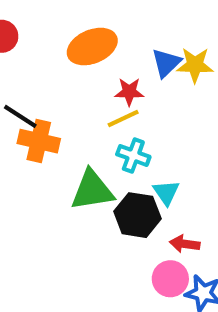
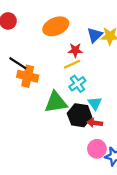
cyan cross: (133, 155) -> (77, 84), turned 35
red arrow: (185, 244) -> (95, 123), moved

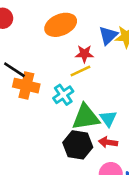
cyan cross: (77, 84) -> (63, 95), moved
green triangle: (56, 102) -> (86, 117), moved
black hexagon: (80, 115) -> (78, 145), moved

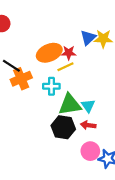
orange ellipse: (61, 25) -> (49, 53), moved
orange cross: (26, 86) -> (21, 79), turned -36
cyan cross: (63, 95) -> (51, 86), turned 35

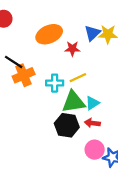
orange ellipse: (49, 53) -> (49, 34), moved
yellow line: (65, 67) -> (78, 78), moved
cyan triangle: (88, 106) -> (92, 103), turned 32

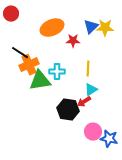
yellow line: (78, 78) -> (88, 69), moved, turned -63
green triangle: (73, 102) -> (40, 81), moved
red arrow: (92, 123) -> (84, 102), moved, turned -40

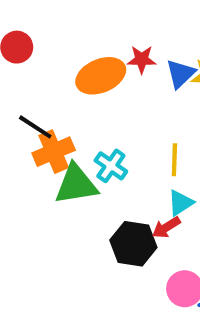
red star: (73, 41) -> (142, 59), moved
cyan cross: (57, 72) -> (111, 166), turned 35

